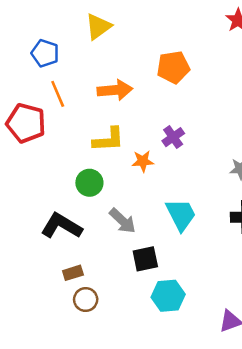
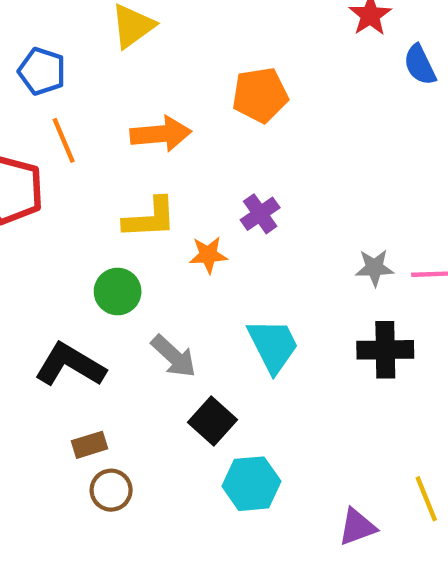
black square: (145, 259) -> (213, 421), turned -36

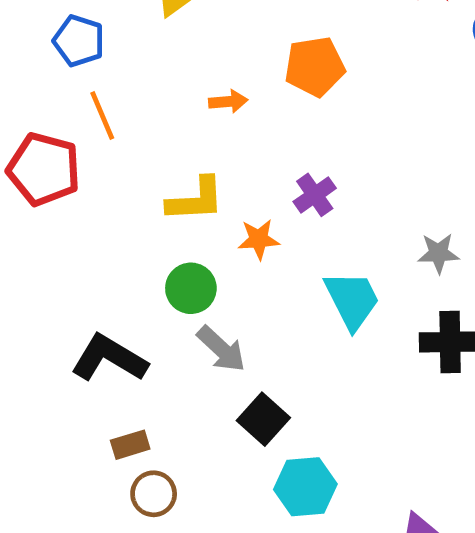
orange arrow: (161, 134) -> (228, 101), moved, size x0.6
green circle: (118, 291) -> (191, 288), moved
cyan trapezoid: (273, 345) -> (352, 300), moved

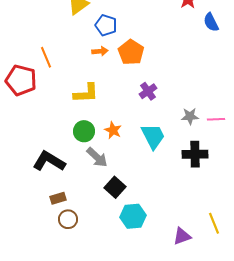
blue pentagon: (79, 41) -> (106, 25), moved
orange pentagon: (315, 66) -> (131, 52), moved, turned -30
purple cross: (315, 195) -> (148, 91), moved
orange star: (259, 239) -> (113, 130), moved, turned 30

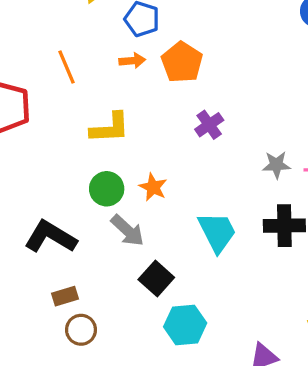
orange line: (46, 57) -> (67, 67), moved
cyan trapezoid: (153, 136) -> (217, 232), moved

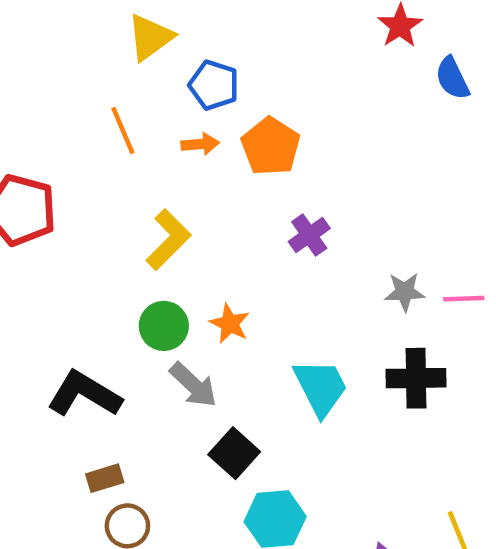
orange line: (67, 67) -> (123, 130), moved
yellow L-shape: (110, 128) -> (168, 240), turned -42

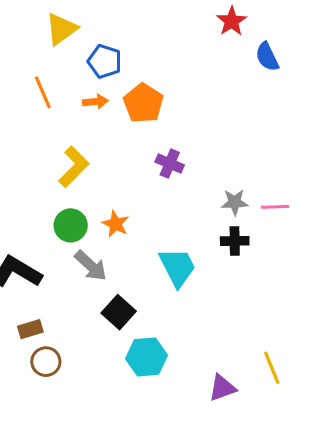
purple cross: (309, 235) -> (170, 164), turned -32
black cross: (416, 378) -> (235, 241), moved, size x0.7

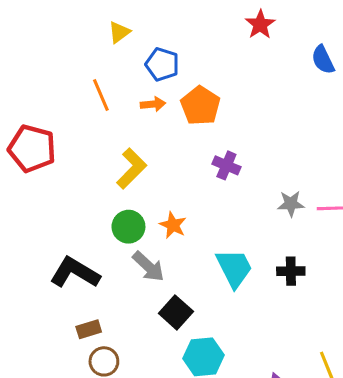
red star: (232, 21) -> (260, 25), moved
yellow triangle: (61, 29) -> (119, 32), size x0.7
black cross: (235, 241) -> (291, 271), moved

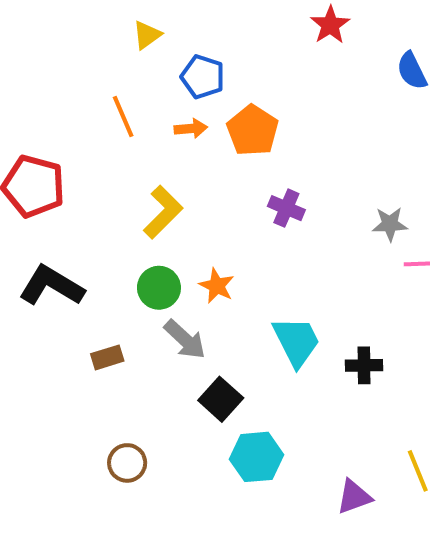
gray star: (291, 204) -> (390, 224), moved
black cross: (291, 271) -> (364, 365), moved
black L-shape: (75, 273) -> (51, 286), moved
brown rectangle: (89, 329) -> (107, 357), moved

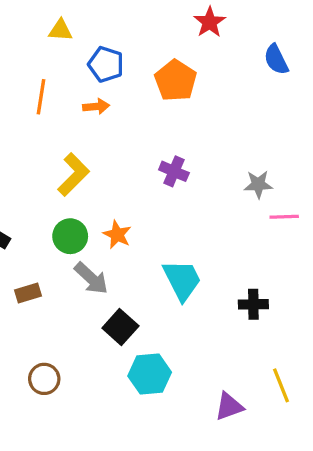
yellow triangle: (147, 35) -> (60, 30), turned 40
orange line: (123, 117) -> (41, 97), turned 32
orange pentagon: (253, 130) -> (176, 81), moved
black cross: (364, 365) -> (253, 304), moved

